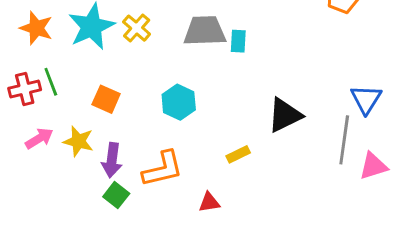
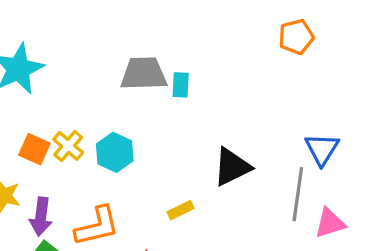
yellow cross: (137, 28) -> (68, 146), moved

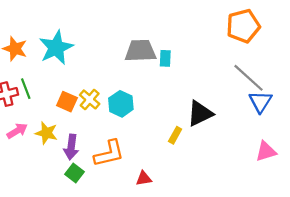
orange pentagon: (296, 37) -> (243, 26), size x1.4
gray line: (298, 194) -> (249, 78), moved, turned -56
yellow rectangle: (181, 210) -> (175, 135), moved, turned -35

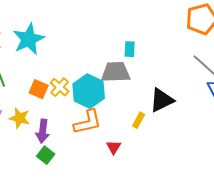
gray trapezoid: (140, 51) -> (116, 72), moved
cyan hexagon: (121, 104) -> (89, 91), size x1.4
orange L-shape: (109, 154) -> (88, 122), moved
red triangle: (144, 178) -> (114, 147), moved, turned -49

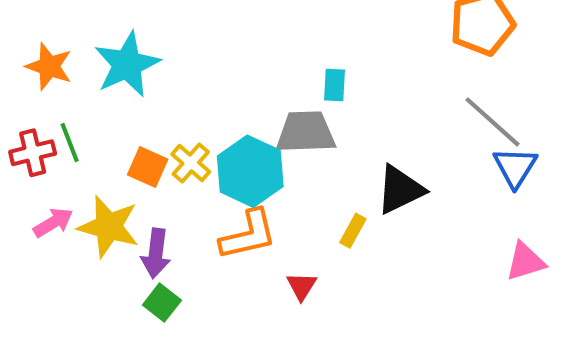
yellow star: (20, 118) -> (109, 227), size x1.4

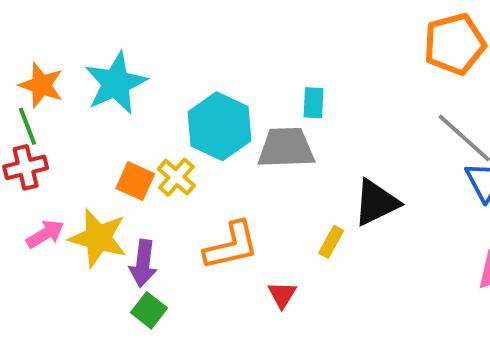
green line: (70, 142) -> (28, 126), moved
cyan hexagon: (250, 171) -> (219, 126), moved

